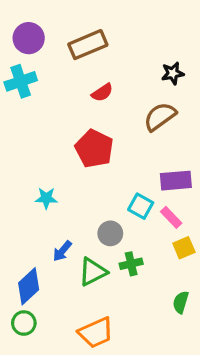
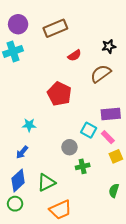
red semicircle: (102, 93) -> (75, 55), moved
blue arrow: (62, 251) -> (22, 152), moved
green triangle: (93, 272) -> (46, 183), moved

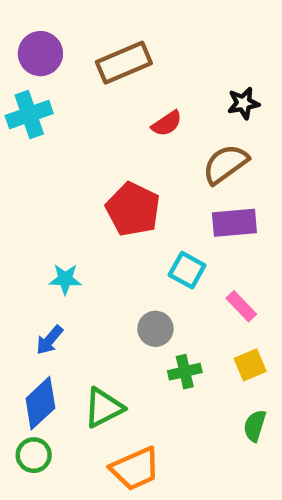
purple rectangle: (111, 114) -> (234, 223), moved
cyan square: (89, 130) -> (187, 270), moved
yellow square: (116, 156) -> (250, 365), moved

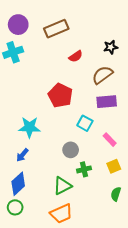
cyan star: (65, 279) -> (30, 127), size x1.5
green triangle: (104, 408) -> (62, 186), moved

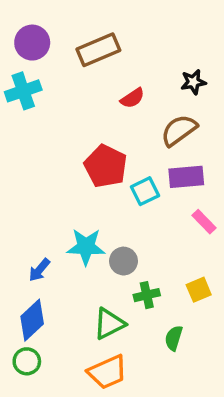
cyan square: (85, 123) -> (145, 191), moved, turned 35
cyan star: (30, 127) -> (86, 247), moved
pink rectangle: (110, 140) -> (204, 222), moved
green semicircle: (116, 194) -> (174, 338), moved

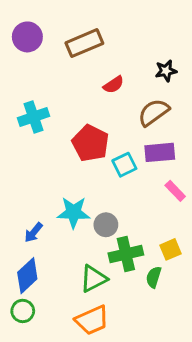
cyan cross: (23, 91) -> (34, 117), moved
green cross: (147, 295) -> (126, 254), size x1.5
green semicircle: (174, 338) -> (154, 277), moved

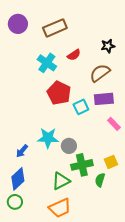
cyan cross: (34, 117) -> (47, 63), moved, turned -36

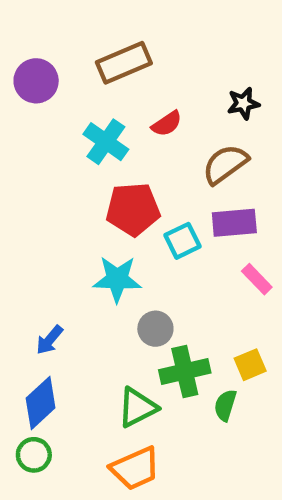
purple circle: (18, 24) -> (36, 81), moved
red pentagon: (59, 93) -> (133, 209), turned -30
cyan star: (48, 138) -> (117, 279), moved

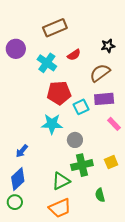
purple circle: (36, 81) -> (16, 49), moved
gray circle: (155, 329) -> (75, 140), moved
green semicircle: (225, 405) -> (100, 195), moved, turned -32

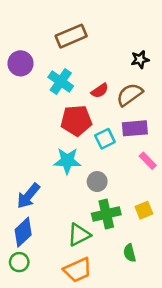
red semicircle: (74, 55) -> (100, 91), moved
blue arrow: (22, 151) -> (28, 196), size x1.5

